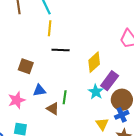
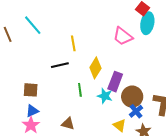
yellow line: (50, 28) -> (73, 43), moved
blue triangle: (39, 90) -> (32, 111), moved
green line: (65, 97) -> (80, 90), moved

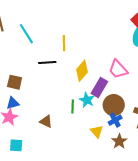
cyan line: (33, 25) -> (26, 34), moved
pink trapezoid: (123, 36) -> (118, 69), moved
green line: (80, 90) -> (73, 106), moved

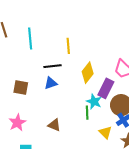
cyan line: (26, 34) -> (30, 38), turned 30
blue triangle: (13, 103) -> (51, 83), moved
green line: (73, 106) -> (87, 113), moved

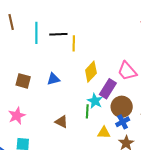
black line: (53, 66) -> (58, 34), moved
brown triangle: (54, 125) -> (61, 122), moved
yellow triangle: (105, 132) -> (104, 133), turned -48

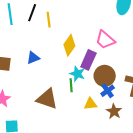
black line: (58, 34) -> (32, 13), turned -60
brown triangle: (61, 122) -> (47, 99), size x1.6

